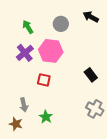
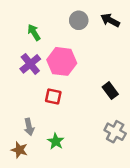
gray circle: (61, 24) -> (79, 20), moved

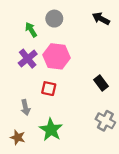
gray circle: (79, 20) -> (54, 19), moved
gray arrow: (29, 127) -> (25, 107), moved
green star: (56, 141) -> (51, 130), size x1.5

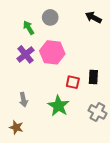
black rectangle: (101, 83) -> (93, 77), turned 40
red square: (49, 89) -> (73, 82), moved
green star: (51, 130) -> (58, 106), moved

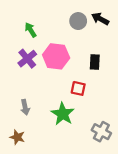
gray circle: (50, 17) -> (78, 21), moved
black rectangle: (93, 77) -> (95, 62), moved
gray cross: (97, 112) -> (101, 132), moved

